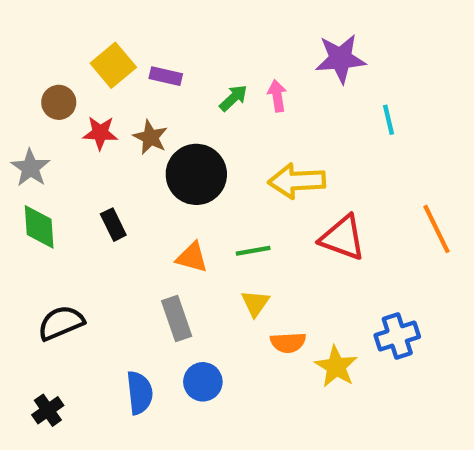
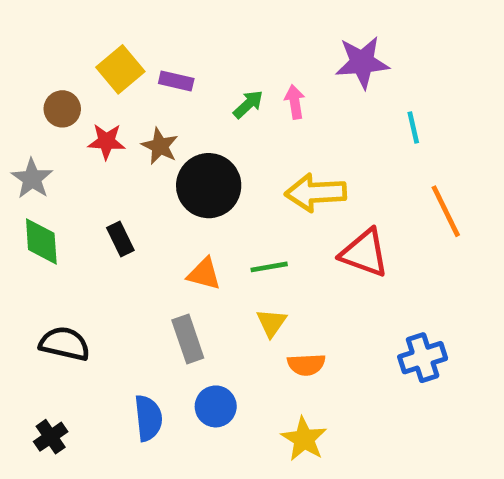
orange line: (437, 229) -> (446, 211), moved
black semicircle: (61, 323) -> (65, 344), turned 36
yellow star: (336, 367) -> (304, 439), moved

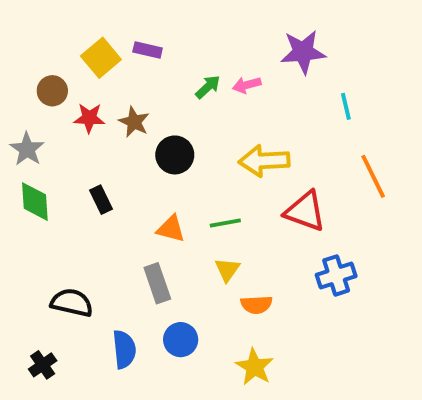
purple rectangle: (176, 81) -> (148, 50), moved
pink arrow: (295, 102) -> (247, 85), turned -96
black circle: (209, 186) -> (175, 155), size x0.7
black semicircle: (65, 344) -> (72, 303), moved
blue cross: (423, 358) -> (336, 275), moved

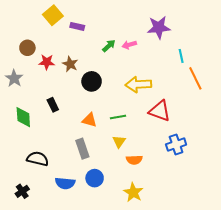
yellow square: (101, 58) -> (53, 15), moved
orange line: (373, 176) -> (195, 78), moved
green diamond: (35, 202) -> (23, 117), moved
blue semicircle: (124, 349) -> (65, 183), turned 102

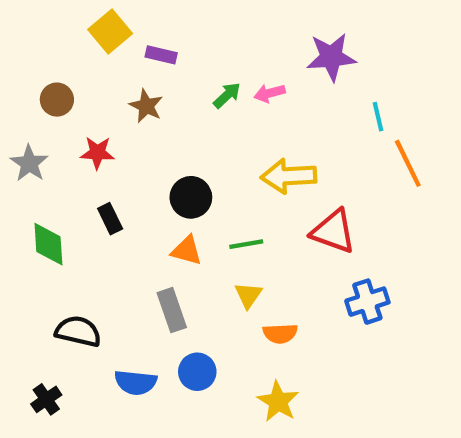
red star: (47, 62) -> (97, 153), moved
brown star: (70, 64) -> (146, 106), moved
black circle: (92, 81) -> (191, 197), moved

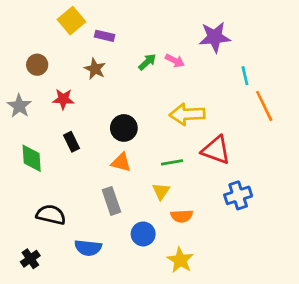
pink arrow: (270, 93) -> (175, 61), turned -138
green line: (246, 244) -> (172, 162), moved
blue circle: (197, 372) -> (143, 234), moved

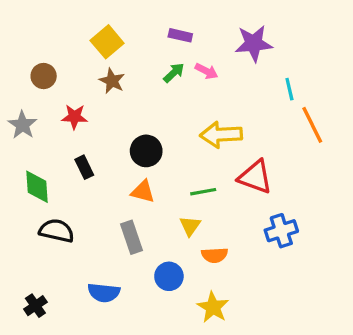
yellow square: (72, 21) -> (107, 42), moved
purple rectangle: (105, 36) -> (180, 35), moved
black semicircle: (51, 215) -> (57, 231), moved

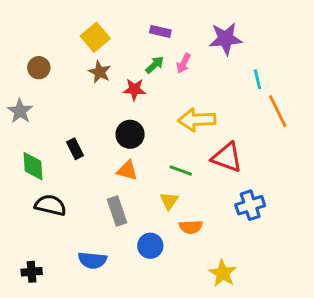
pink arrow: (206, 71) -> (184, 63), turned 90
red star: (75, 117) -> (134, 89), moved
green line: (203, 192) -> (181, 170), turned 30
black cross: (35, 306) -> (32, 272), turned 30
yellow star: (213, 307) -> (223, 273), moved

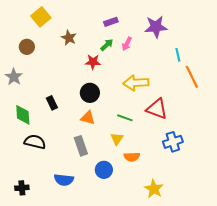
purple rectangle: (160, 31) -> (111, 22), turned -32
yellow square: (95, 37) -> (41, 17), moved
brown star: (100, 72) -> (69, 38), moved

